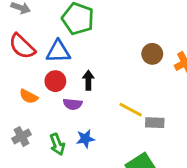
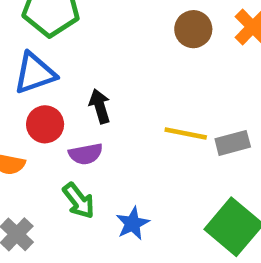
blue star: (85, 139) -> (133, 223), moved
green arrow: (57, 144) -> (79, 201), moved

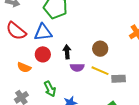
brown circle: (193, 29) -> (100, 49), moved
purple semicircle: (86, 154) -> (77, 67), moved

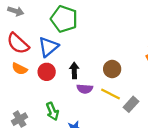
blue triangle: (43, 32) -> (48, 47), turned -36
orange semicircle: (24, 67) -> (20, 69), moved
gray rectangle: (119, 79) -> (131, 104), turned -48

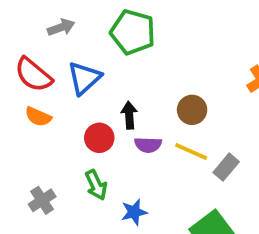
gray arrow: (16, 11) -> (61, 27), moved, turned -35
green pentagon: (64, 19) -> (133, 32), moved
red circle: (47, 72) -> (99, 138), moved

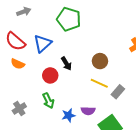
gray arrow: (61, 27) -> (24, 12), moved
black arrow: (129, 115) -> (66, 64), turned 152
purple semicircle: (148, 145) -> (88, 111), moved

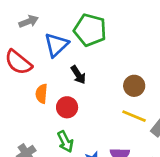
blue triangle: (43, 43) -> (56, 45), moved
orange semicircle: (18, 64) -> (42, 94), moved, turned 72
black arrow: (66, 64) -> (78, 75), moved

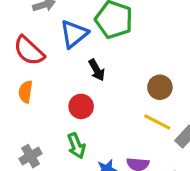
orange semicircle: (42, 94) -> (26, 92), moved

